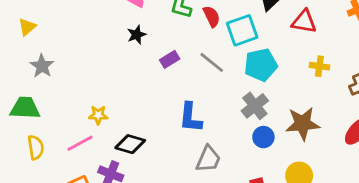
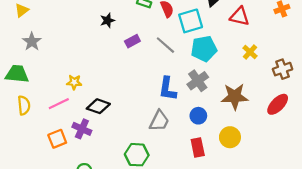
yellow cross: (319, 66) -> (250, 52), turned 32
blue L-shape: (190, 117) -> (168, 89), moved
blue circle: (263, 137) -> (198, 116), moved

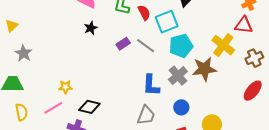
red triangle: (240, 16) -> (244, 25), moved
purple rectangle: (132, 41) -> (123, 44), moved
yellow cross: (250, 52) -> (223, 45), size x1.6
brown star: (235, 97) -> (204, 69), moved

